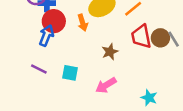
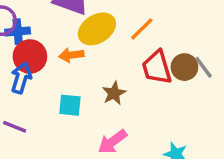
orange arrow: (83, 23) -> (71, 55), turned 105
cyan square: (70, 73) -> (70, 105), moved

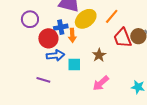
blue cross: (18, 32) -> (61, 27), moved
orange arrow: (71, 55) -> (72, 35), turned -80
blue arrow: (21, 78) -> (55, 55), moved, turned 72

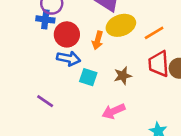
blue cross: (61, 27) -> (45, 19), moved
purple line: (43, 80) -> (45, 101), moved

